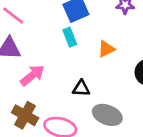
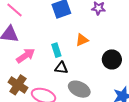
cyan rectangle: (70, 37) -> (56, 50), moved

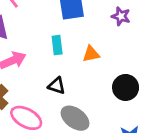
cyan rectangle: (56, 50) -> (57, 45), moved

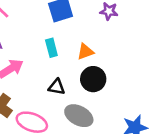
black circle: (126, 87) -> (93, 79), moved

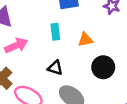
black circle: (93, 79) -> (103, 67), moved

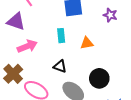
black circle: (103, 67) -> (99, 78), moved

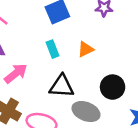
black triangle: (60, 66) -> (62, 86), size x1.5

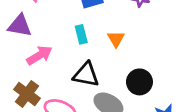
orange triangle: (86, 49) -> (116, 39), turned -42

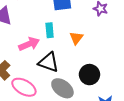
pink arrow: (39, 55) -> (29, 44), moved

